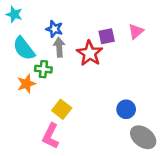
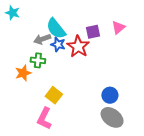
blue star: (54, 29) -> (58, 44), moved
gray arrow: (59, 47) -> (42, 39), moved, turned -105
cyan semicircle: (24, 48) -> (56, 29), moved
gray ellipse: (143, 137) -> (112, 117), moved

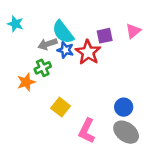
cyan star: (13, 13) -> (15, 24), moved
green cross: (38, 60) -> (43, 68), turned -32
pink L-shape: (44, 118) -> (87, 131), moved

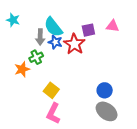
pink triangle: (133, 31) -> (113, 26), turned 48
gray arrow: (48, 44) -> (40, 37), turned -70
pink L-shape: (87, 131) -> (53, 113), moved

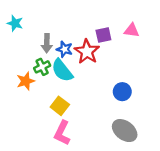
cyan semicircle: (53, 27) -> (62, 70), moved
blue circle: (105, 90) -> (122, 92), moved

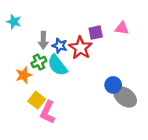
yellow square: (60, 106) -> (37, 100), moved
gray ellipse: (125, 131) -> (125, 97), moved
pink L-shape: (62, 133) -> (48, 112), moved

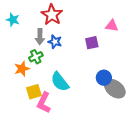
purple square: (96, 33) -> (92, 43), moved
red star: (80, 48) -> (52, 15), moved
cyan semicircle: (57, 65) -> (60, 82), moved
yellow square: (37, 100) -> (34, 92), turned 35

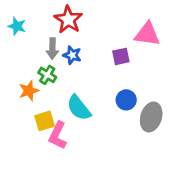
pink triangle: (112, 26) -> (147, 34), size x1.5
green cross: (36, 57) -> (47, 75), turned -32
blue circle: (104, 78) -> (126, 100), moved
gray ellipse: (115, 89) -> (151, 117), turned 70

